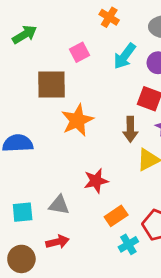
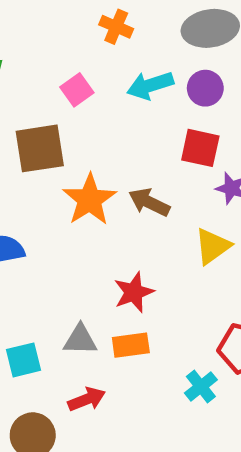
cyan arrow: (125, 56) -> (150, 85), turned 44
brown arrow: (130, 129) -> (149, 202), moved, turned 125
orange rectangle: (116, 216) -> (131, 345), moved, turned 35

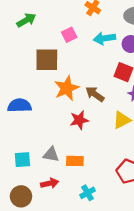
red star: (134, 292) -> (79, 120), moved
cyan cross: (201, 386) -> (88, 193), moved

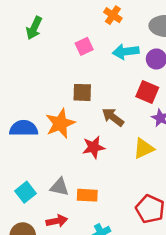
green arrow: (26, 20) -> (34, 28), turned 144
brown square: (47, 60) -> (82, 92), moved, size x0.7
orange star: (67, 88) -> (60, 123), moved
cyan square: (22, 160) -> (26, 192), turned -35

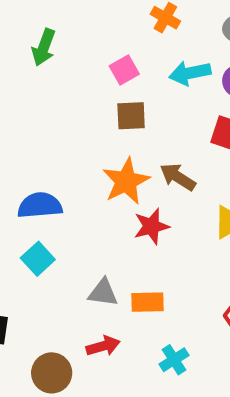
brown square: (82, 92) -> (131, 116), moved
orange star: (60, 123) -> (126, 181), moved
cyan square: (26, 192) -> (38, 259), moved

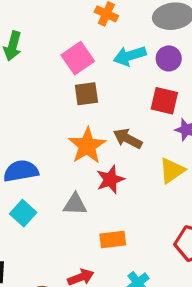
pink square: (124, 70) -> (78, 58), size x1.4
gray triangle: (103, 293) -> (75, 204), moved

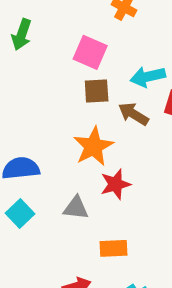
cyan arrow: (130, 56) -> (148, 77), moved
pink square: (78, 58) -> (90, 52), turned -36
brown arrow: (128, 139) -> (133, 114), moved

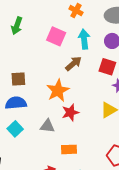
cyan arrow: (148, 77) -> (84, 39), moved, turned 96
brown square: (97, 91) -> (18, 79), moved
brown arrow: (133, 114) -> (74, 64), moved, turned 108

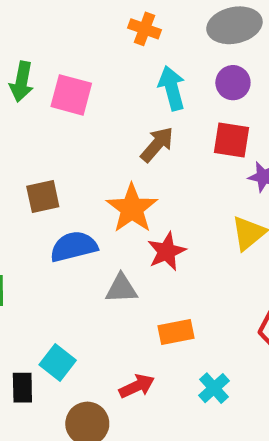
pink square: (56, 36) -> (71, 95), moved
blue semicircle: (16, 103) -> (74, 247), moved
cyan square: (15, 129) -> (58, 362), moved

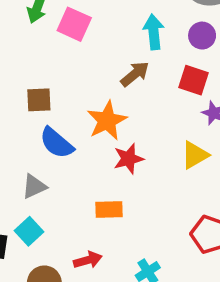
blue semicircle: (74, 247) -> (57, 143), turned -135
gray triangle: (121, 289) -> (34, 186), moved, turned -32
orange rectangle: (176, 332) -> (109, 209), moved

